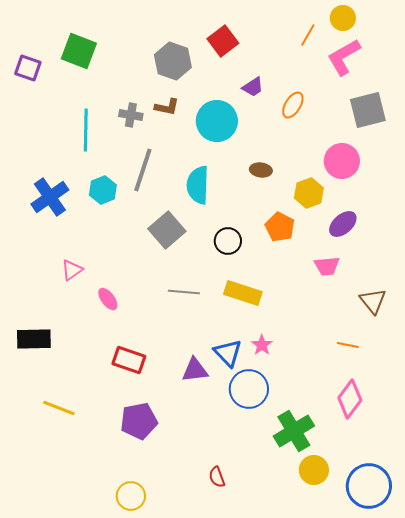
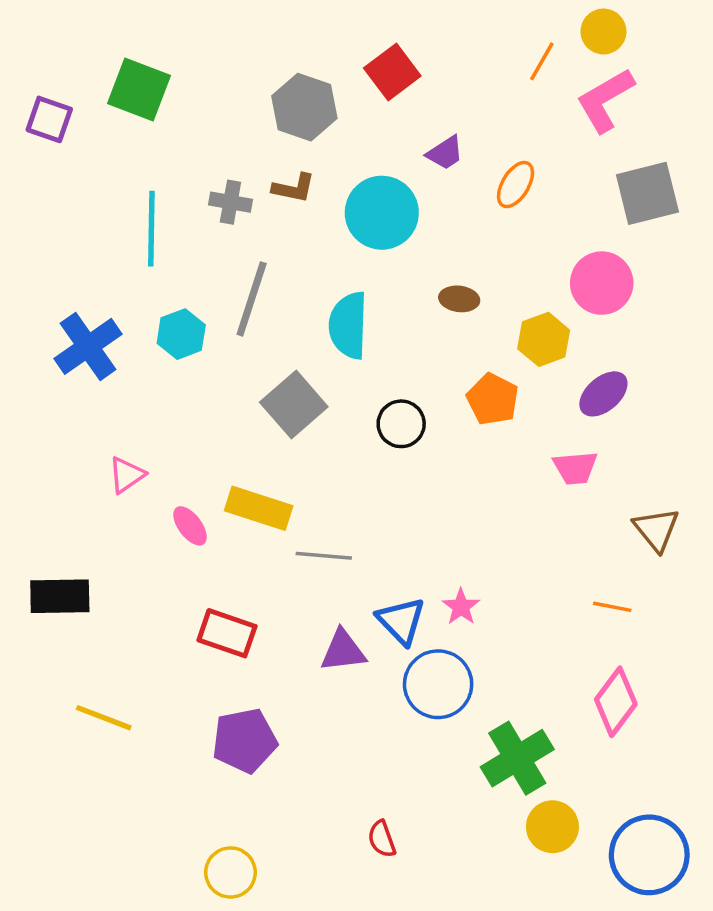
gray line: (184, 292) -> (324, 556), moved
yellow rectangle: (243, 293) -> (259, 508), moved

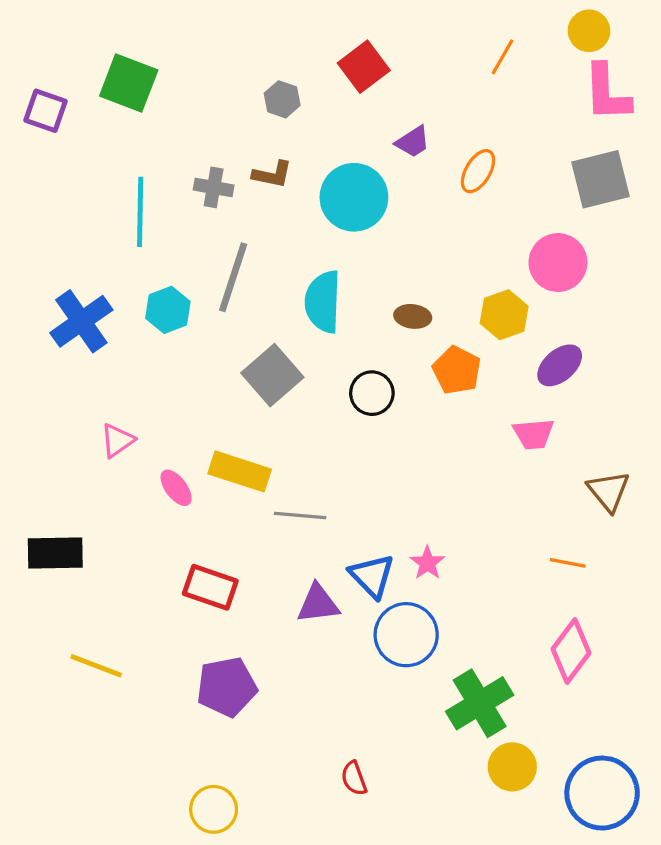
yellow circle: (603, 31) -> (589, 31), moved
pink L-shape: (605, 100) -> (607, 93), moved, turned -62
gray hexagon: (304, 107) -> (282, 99), size x0.6
brown ellipse: (459, 299) -> (413, 316), moved

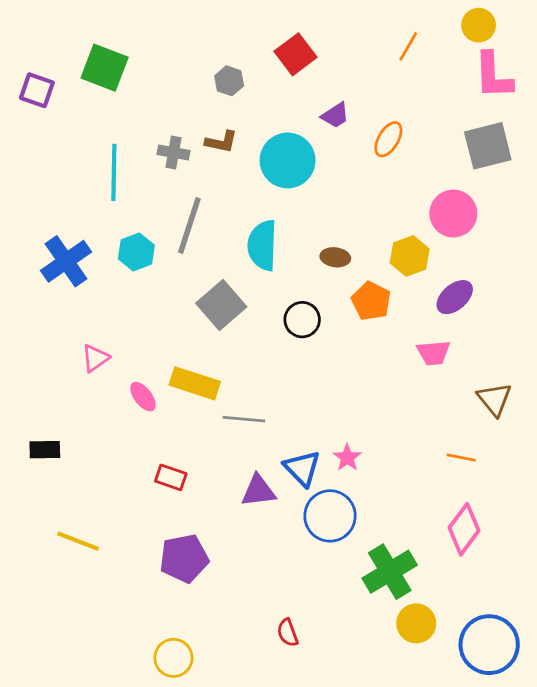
black rectangle: (55, 553) -> (45, 450), size x0.7
red rectangle: (210, 587) -> (171, 477), size x0.7

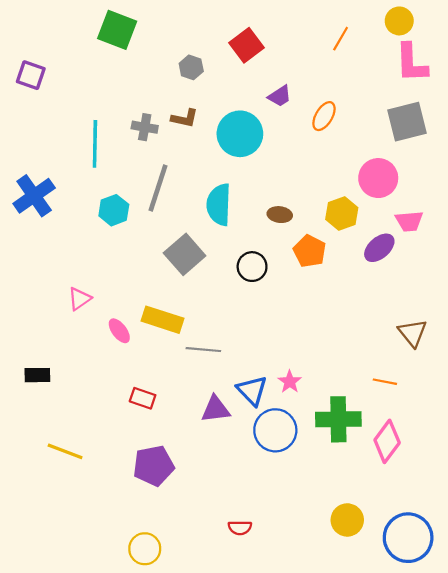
green square: (105, 68) -> (117, 30), moved
blue cross: (66, 261) -> (34, 196), moved
pink trapezoid: (433, 353) -> (409, 221), moved
green cross: (390, 572) -> (338, 419), moved, turned 30
red semicircle: (288, 633) -> (240, 528), turned -70

